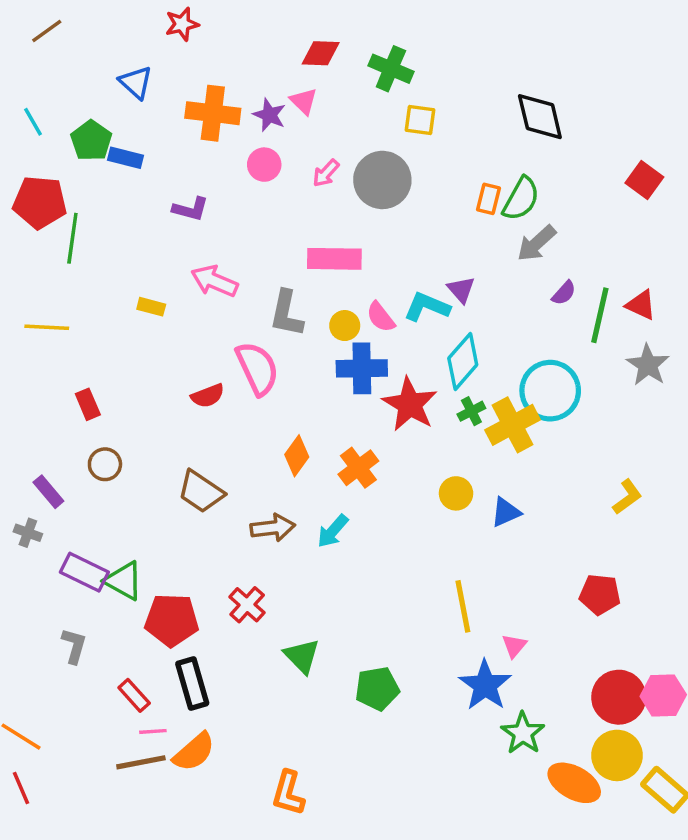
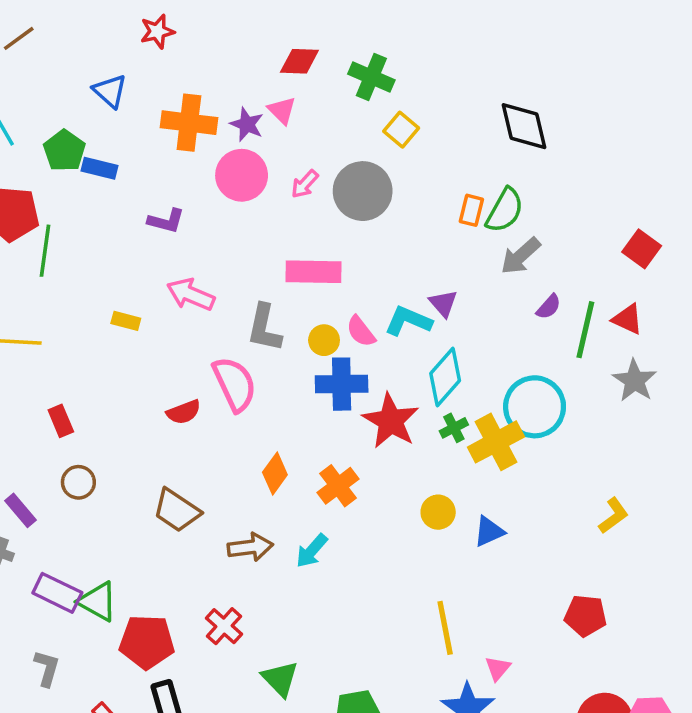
yellow square: (420, 120) -> (401, 130), turned 32
pink circle: (264, 165) -> (242, 175), size x1.5
red square: (644, 180) -> (642, 249), moved

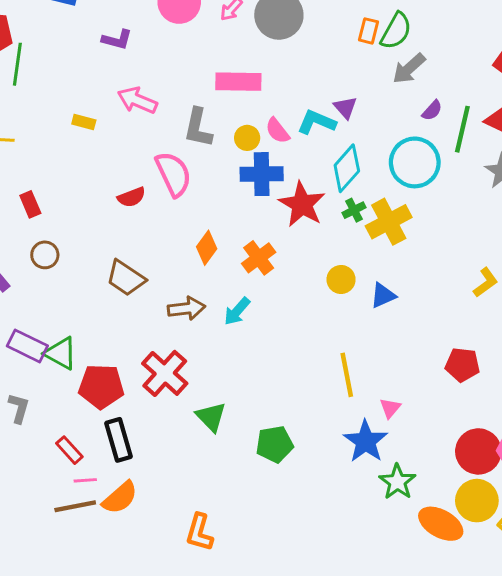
cyan circle: (535, 407) -> (415, 162), moved
red cross: (224, 626) -> (165, 373), size x1.5

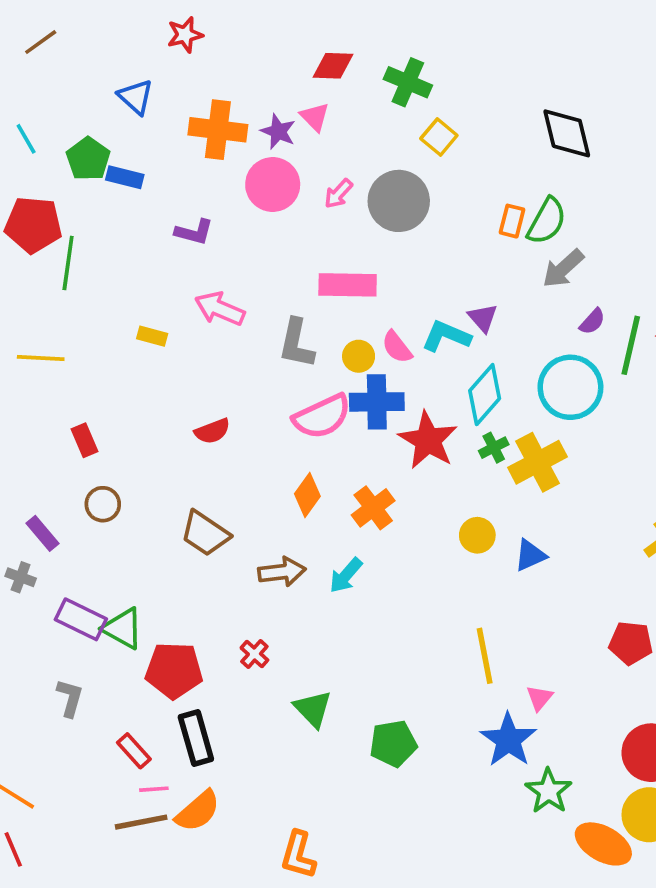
pink semicircle: (173, 174) -> (322, 417), moved, turned 90
red cross: (165, 373) -> (254, 654), size x0.5

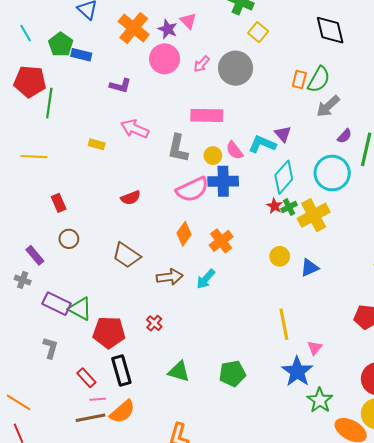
orange cross: (218, 130) -> (134, 28), turned 32
red star: (428, 440) -> (275, 206), moved, size x0.5
green triangle: (313, 709) -> (179, 372), moved, turned -30

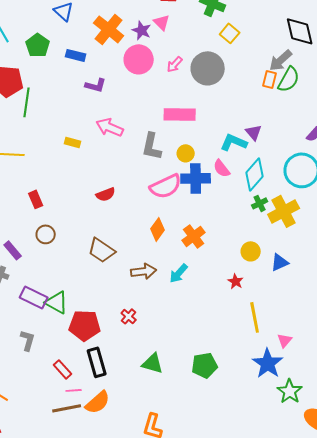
blue rectangle: (81, 55) -> (76, 55), moved
gray arrow: (328, 106) -> (281, 60), moved
pink semicircle: (234, 150) -> (222, 168), moved
red star: (275, 206) -> (236, 281), moved

